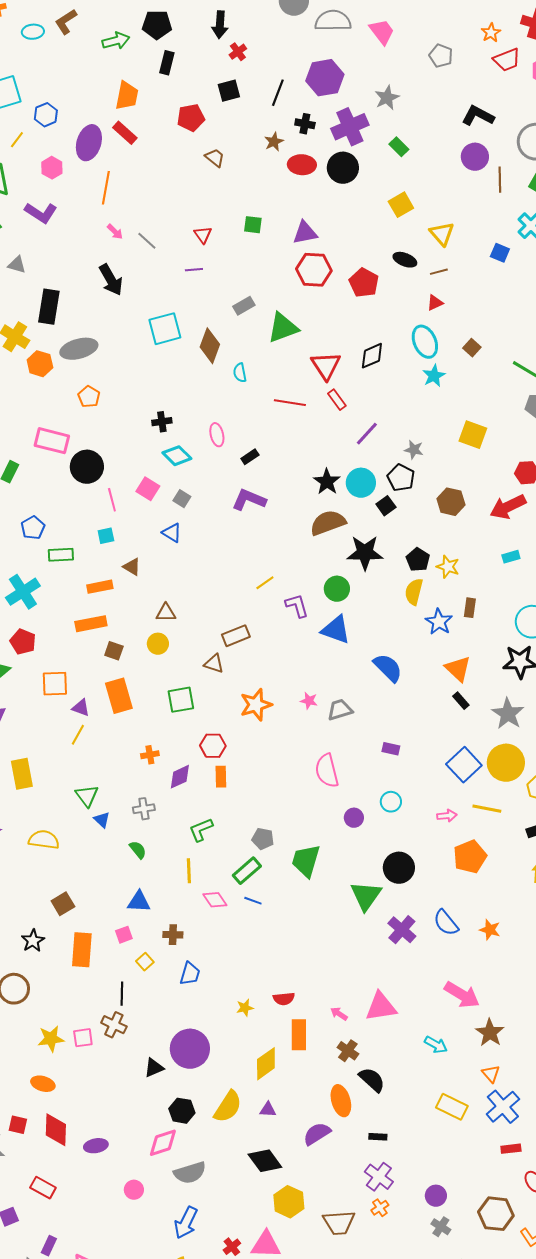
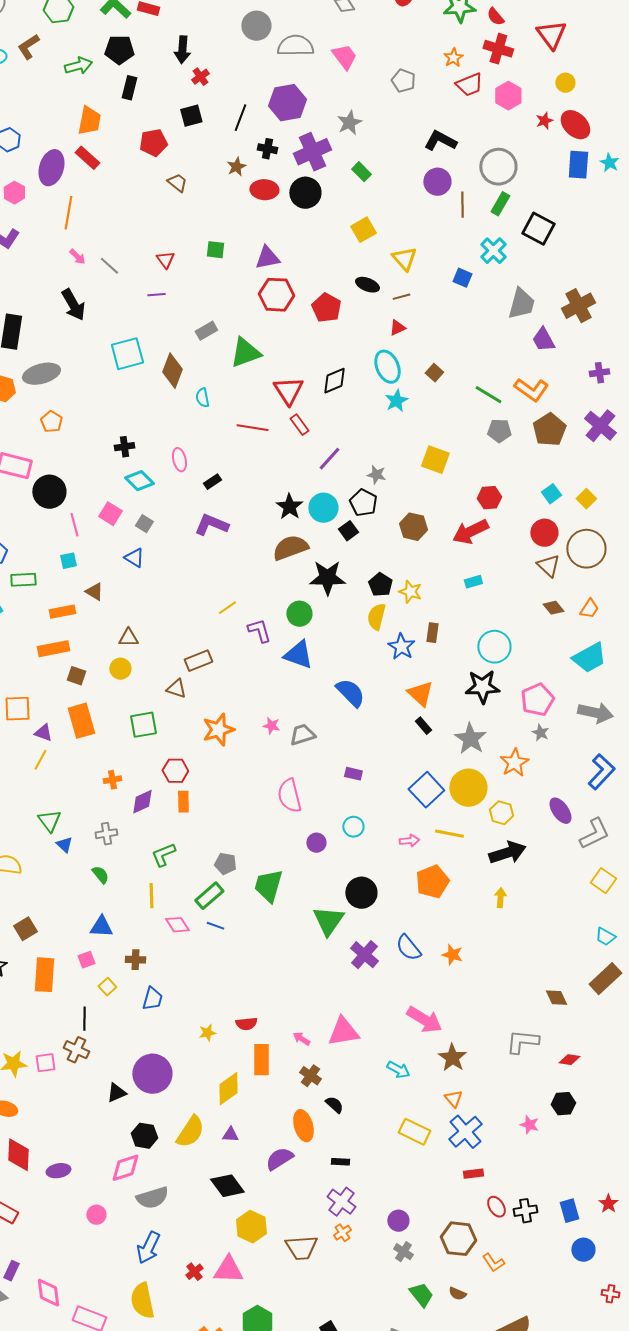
black semicircle: (372, 1080) -> (334, 1105), size x0.7

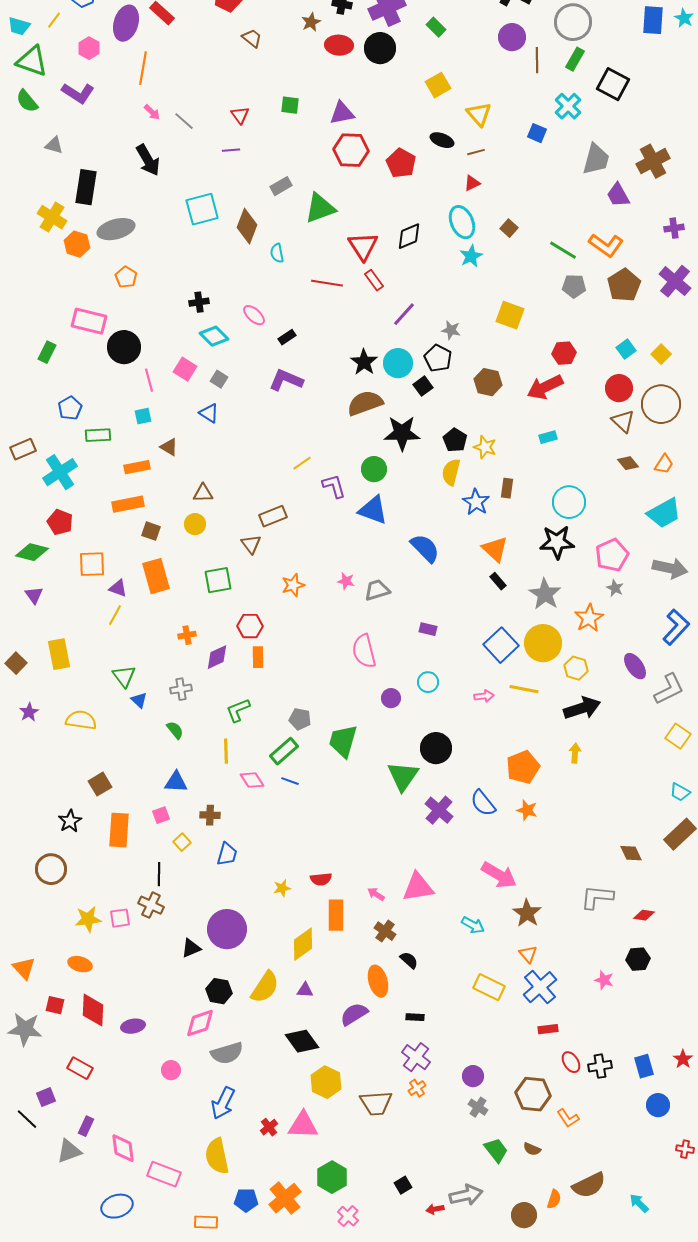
pink ellipse: (179, 460) -> (254, 315), turned -35
brown triangle: (176, 689) -> (251, 544), turned 35
orange star: (218, 730) -> (293, 585), size x0.7
orange pentagon: (432, 882) -> (523, 767), moved

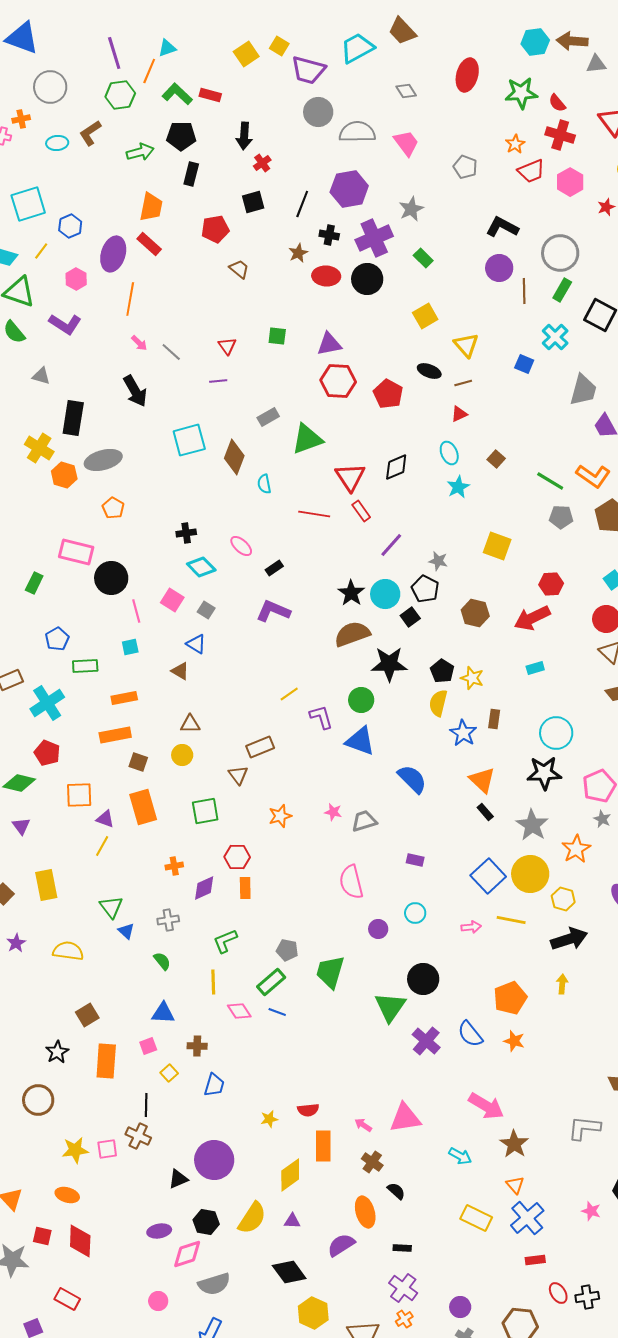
cyan ellipse: (462, 222) -> (449, 453), size x0.7
brown triangle: (169, 447) -> (180, 671), moved
purple ellipse: (133, 1026) -> (159, 1231), moved

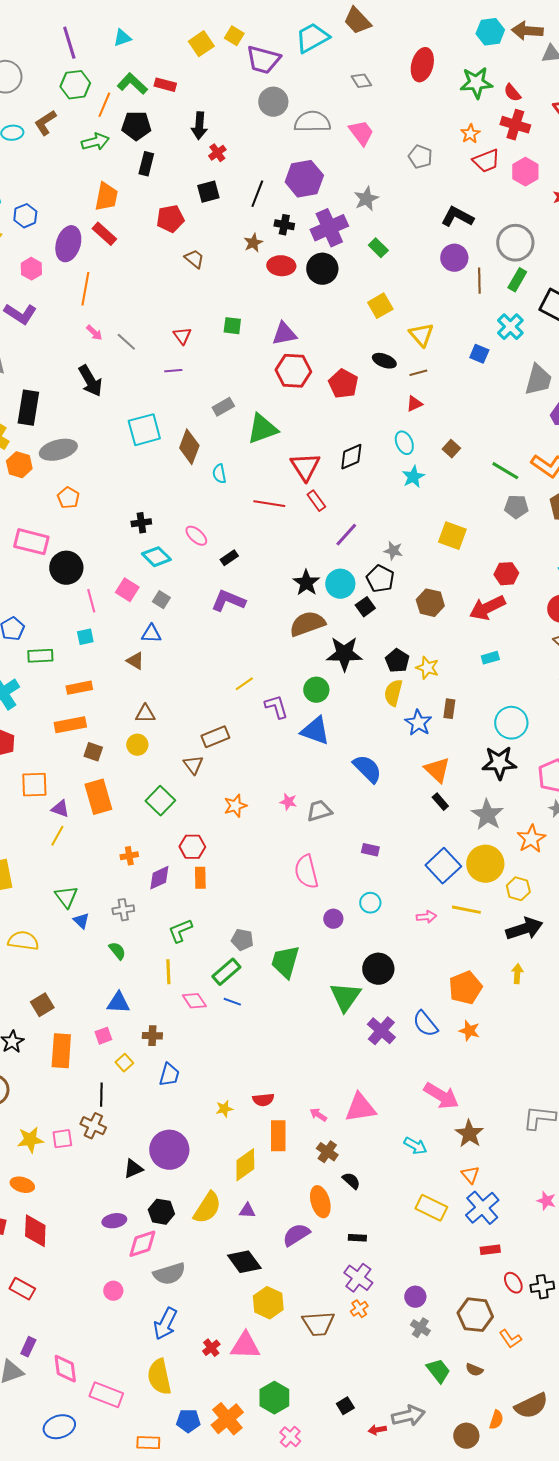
orange line: (149, 71) -> (104, 105), moved
blue triangle: (196, 644) -> (151, 634), turned -30
green square: (205, 811) -> (160, 801), turned -36

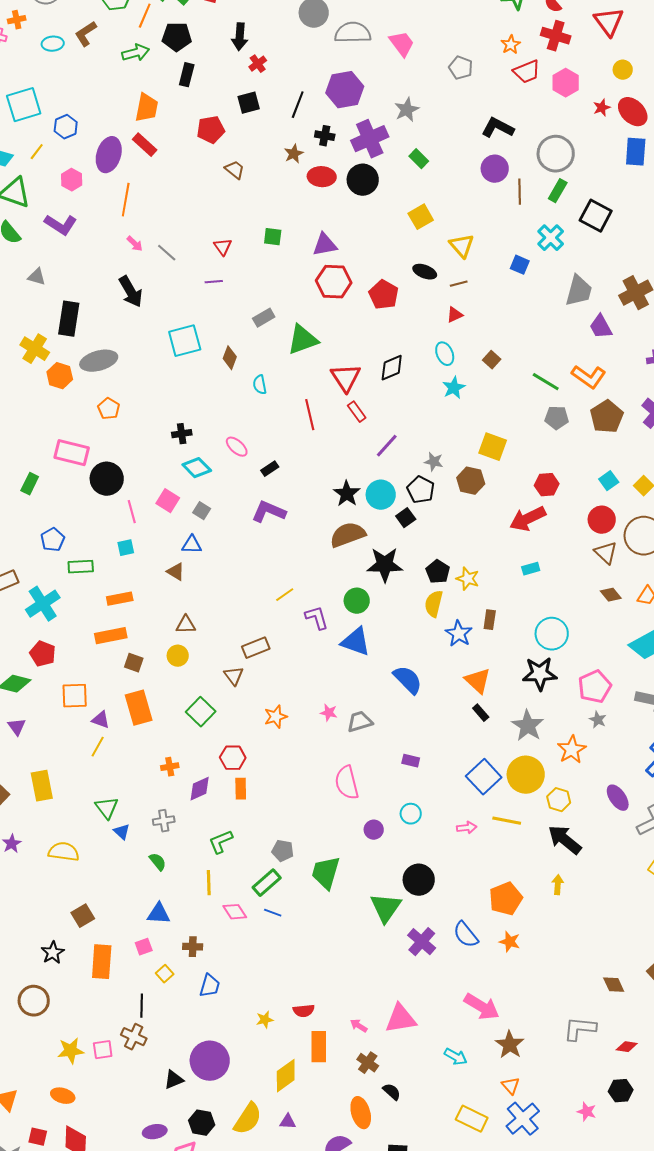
brown diamond: (189, 447) -> (230, 358), size x0.7
red line: (269, 504) -> (310, 415), turned 68
brown hexagon: (430, 603) -> (471, 481), moved
black arrow: (524, 929) -> (565, 840), turned -123

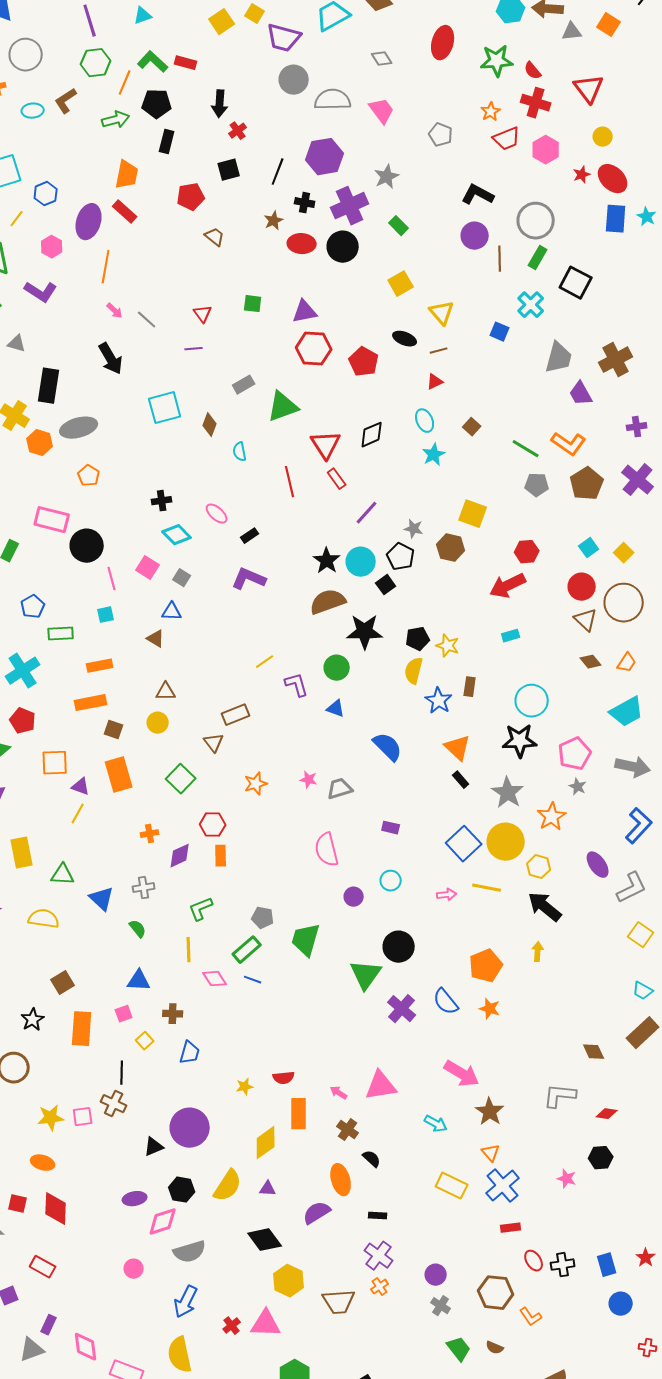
black pentagon: (438, 572) -> (418, 639), turned 30
blue triangle: (356, 642) -> (336, 709), size x0.6
green triangle: (107, 808) -> (63, 875), moved, turned -50
blue triangle: (122, 832) -> (102, 899), size x1.5

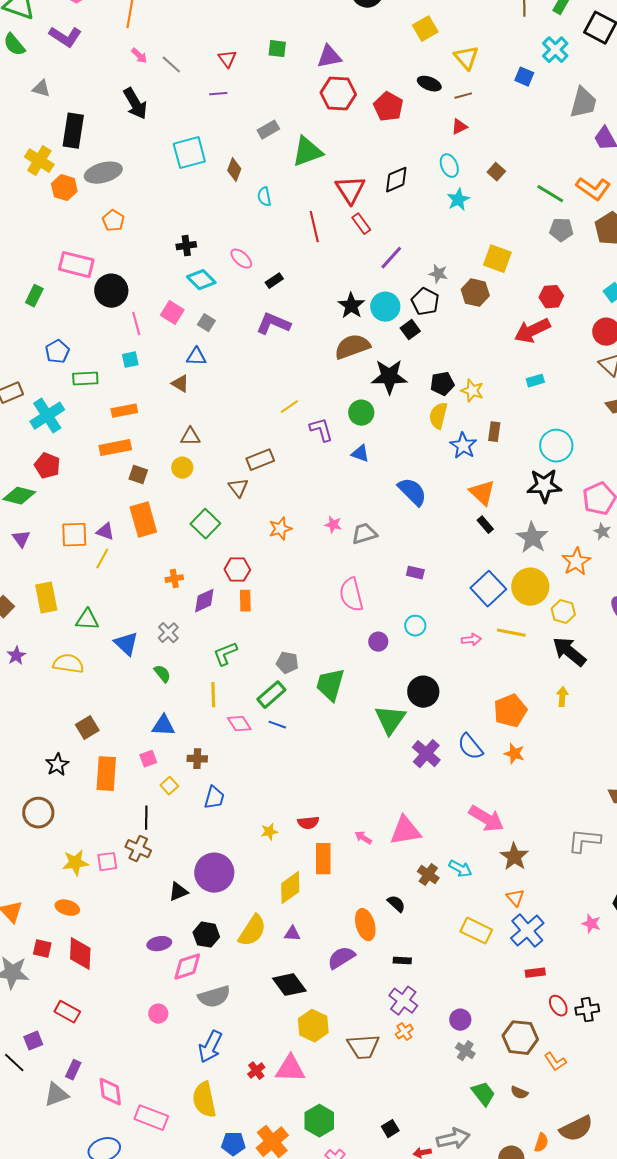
orange square: (55, 763) -> (74, 535), moved
gray cross: (144, 888) -> (168, 633), turned -35
brown cross: (348, 1130) -> (428, 875), moved

